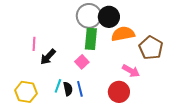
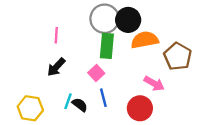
pink line: (34, 44) -> (56, 35), moved
black semicircle: (68, 89) -> (80, 105), turned -40
blue line: (80, 89) -> (103, 98), moved

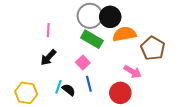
green rectangle: (107, 46) -> (92, 39), turned -65

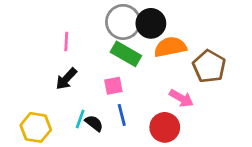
pink square: (83, 62) -> (113, 86), turned 32

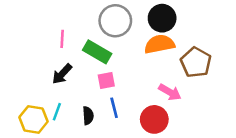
black circle: (151, 23) -> (162, 18), moved
green rectangle: (126, 54) -> (97, 52), moved
cyan line: (80, 119) -> (57, 112), moved
black semicircle: (94, 123) -> (88, 116), turned 48

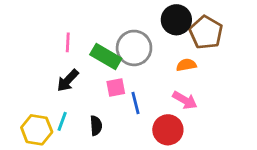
gray circle: (115, 21) -> (134, 48), moved
orange semicircle: (159, 44) -> (186, 65), moved, size x0.6
brown pentagon: (196, 62) -> (206, 32), moved
blue line: (114, 108) -> (135, 103), moved

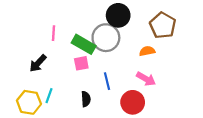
black circle: (176, 20) -> (118, 15), moved
black arrow: (68, 80) -> (38, 63), moved
pink square: (116, 87) -> (81, 63), moved
black semicircle: (96, 126) -> (86, 99), moved

